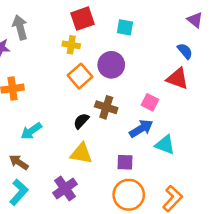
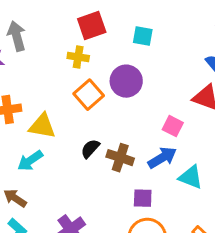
brown cross: (106, 107) -> (120, 158), moved
yellow triangle: (81, 154) -> (42, 126), moved

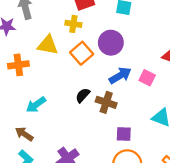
yellow triangle: (42, 126) -> (48, 45), moved
blue arrow: (162, 158) -> (120, 75), moved

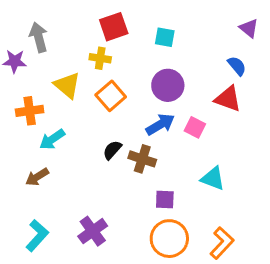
purple circle: (111, 43) -> (168, 85), moved
yellow triangle: (48, 45) -> (67, 85), turned 30
cyan arrow: (36, 105) -> (52, 139), moved
brown arrow: (24, 134) -> (37, 177), moved, turned -66

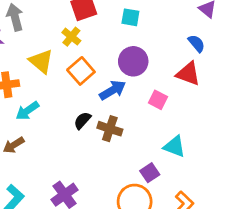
yellow cross: (100, 58) -> (71, 37), turned 30
blue arrow: (160, 124) -> (113, 90), moved
purple square: (165, 199) -> (150, 173), moved, turned -36

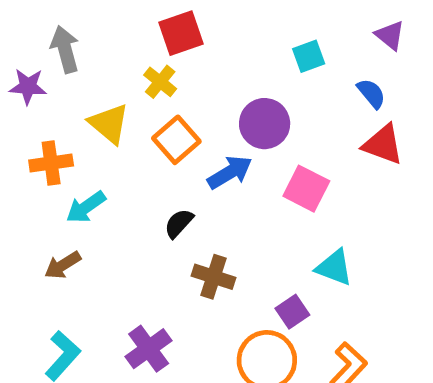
cyan square: (130, 17) -> (309, 56), moved, turned -30
red triangle: (188, 74) -> (383, 144), moved
pink square: (158, 100) -> (306, 189), size x1.4
brown cross: (110, 129) -> (214, 277), moved

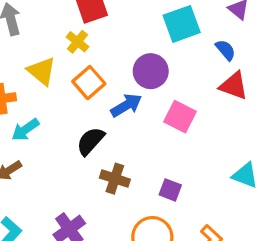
cyan square: (309, 56) -> (182, 24), size x1.6
black semicircle: (179, 223) -> (90, 141), size x1.4
cyan triangle: (334, 267) -> (245, 175), moved
purple square: (292, 312) -> (170, 190), moved, turned -35

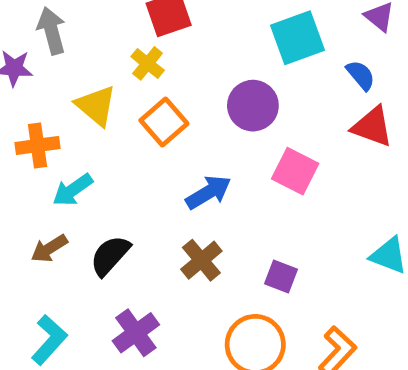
blue arrow: (126, 105) -> (208, 192), moved
black semicircle: (90, 141) -> (110, 255), moved
brown cross: (115, 179) -> (201, 260), turned 32

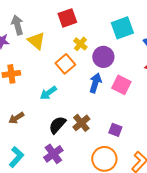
yellow cross: (148, 63) -> (80, 44), moved
yellow triangle: (96, 106) -> (36, 41), moved
cyan arrow: (73, 190) -> (48, 93), moved
blue arrow: (208, 192) -> (95, 83), moved, turned -42
black semicircle: (110, 255) -> (57, 125), moved

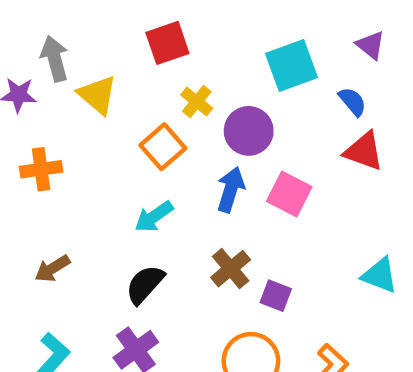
cyan arrow: (48, 93) -> (154, 217), moved
brown cross: (81, 123) -> (231, 269), moved

